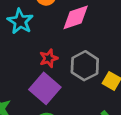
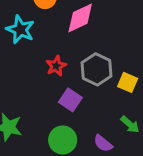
purple square: (45, 88) -> (70, 100), moved, size x0.7

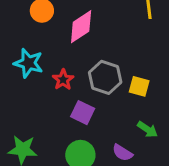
cyan star: (20, 29) -> (28, 63), moved

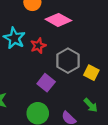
pink diamond: (81, 27) -> (58, 20), turned 50
red star: (63, 80) -> (38, 46), moved

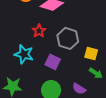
cyan star: (14, 38) -> (24, 54), moved
yellow square: (91, 73) -> (91, 54), moved

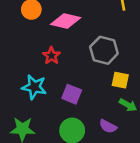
gray hexagon: (68, 38) -> (104, 50), moved

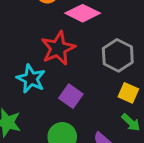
red star: (51, 56) -> (58, 48), size x1.6

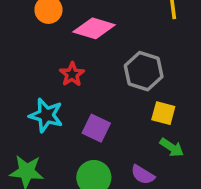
red star: (58, 48) -> (72, 74), size x0.6

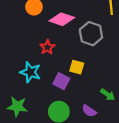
gray hexagon: (144, 71) -> (91, 34), moved
yellow square: (163, 113) -> (77, 67), moved

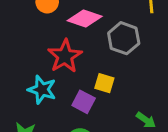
red star: (47, 47) -> (65, 56), size x1.6

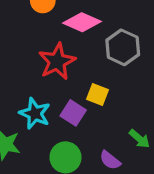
cyan star: (42, 90) -> (35, 113), moved

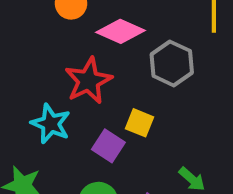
cyan star: (35, 113) -> (51, 124), moved

